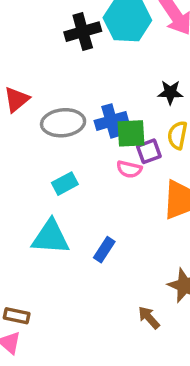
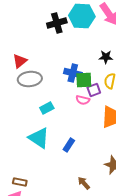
blue cross: (111, 121) -> (73, 73), turned 30
gray ellipse: (63, 123) -> (30, 79), moved
cyan triangle: (51, 237) -> (39, 138), turned 30
brown arrow: (149, 318) -> (84, 183), moved

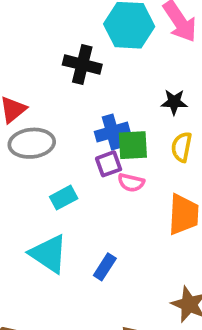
black cross: (57, 23) -> (82, 65), moved, turned 30
blue cross: (73, 73) -> (112, 132), turned -30
purple square: (94, 90) -> (109, 164), moved

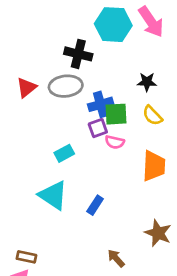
gray ellipse: (32, 143) -> (66, 86), moved
yellow semicircle: (182, 147) -> (152, 116), turned -55

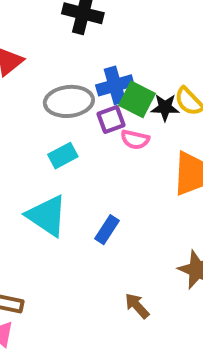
black star: (147, 82) -> (165, 107), moved
gray ellipse: (66, 86) -> (69, 101), moved
green square: (116, 114) -> (137, 99), turned 30

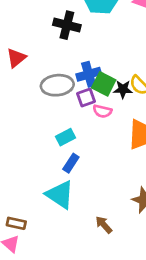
cyan rectangle: (63, 156) -> (65, 137), moved
cyan triangle: (47, 216) -> (60, 195), moved
blue rectangle: (107, 230) -> (71, 163), moved

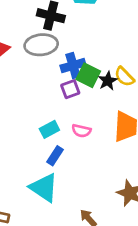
gray ellipse: (57, 85) -> (41, 45), moved
black star: (123, 89) -> (108, 81), turned -30
pink semicircle: (102, 111) -> (81, 131), moved

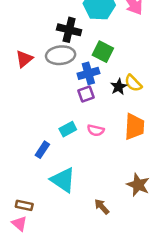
green square: (88, 75) -> (103, 52), moved
blue rectangle: (55, 156) -> (42, 150), moved

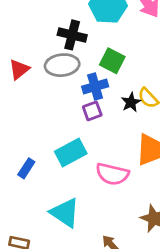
cyan rectangle: (68, 129) -> (71, 152), size x1.5
pink semicircle: (96, 130) -> (112, 174), moved, size x1.6
blue rectangle: (42, 150) -> (26, 168), moved

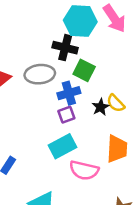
black cross: (72, 35) -> (65, 48), moved
cyan rectangle: (71, 152) -> (63, 146), moved

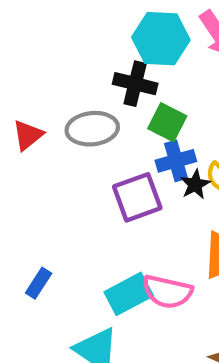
blue cross: (69, 93) -> (176, 161), moved
purple square: (66, 115) -> (137, 197), size x1.6
cyan rectangle: (63, 146) -> (129, 294), moved

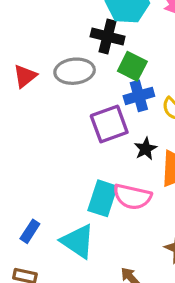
black star: (195, 184) -> (146, 149), moved
blue rectangle: (39, 283) -> (30, 231), moved
cyan rectangle: (129, 294) -> (103, 198), turned -44

